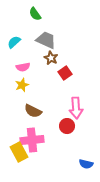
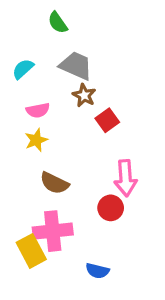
blue semicircle: (86, 164) -> (97, 271), moved

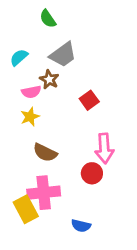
gray trapezoid: (76, 66) -> (63, 55), turned 120
brown star: (84, 95) -> (49, 79), moved

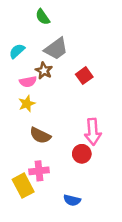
red square: (89, 100) -> (84, 76), moved
pink cross: (44, 193) -> (39, 171), size x0.7

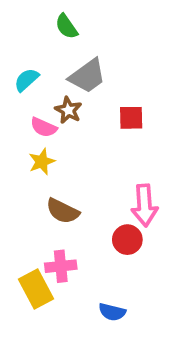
red square: (84, 76) -> (131, 118), turned 35
pink semicircle: (28, 82) -> (44, 127), turned 35

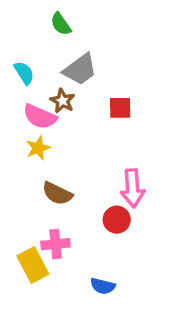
cyan semicircle: (26, 80) -> (24, 73), turned 100
pink semicircle: (44, 127) -> (40, 117), size x1.4

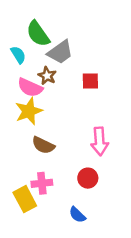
green semicircle: (61, 24) -> (38, 34), moved, size x1.5
yellow star: (38, 148) -> (29, 111), size x1.5
red circle: (117, 220) -> (88, 178), moved
blue semicircle: (103, 286) -> (77, 215), turned 30

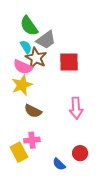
cyan semicircle: (18, 55) -> (26, 47), moved
brown star: (47, 76) -> (36, 58), size x1.5
red square: (90, 81) -> (69, 62), size x1.5
red circle: (88, 178) -> (80, 153), moved

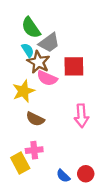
pink semicircle: (23, 67) -> (47, 78), moved
red circle: (80, 153) -> (86, 174), moved

